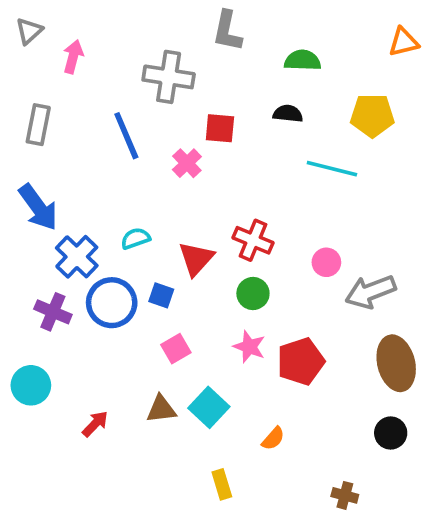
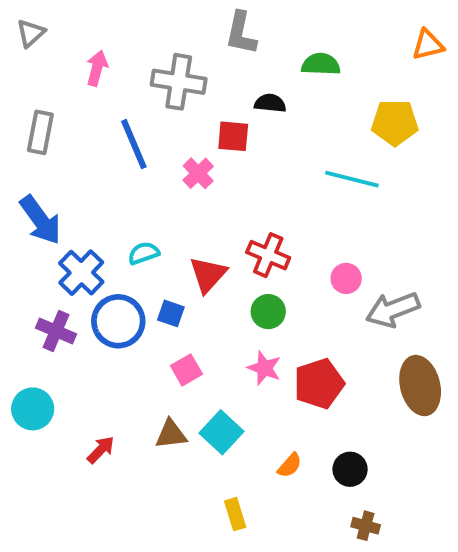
pink arrow: (73, 57) -> (97, 68), moved
black semicircle: (288, 114) -> (270, 103), moved
black circle: (391, 433) -> (350, 469), moved

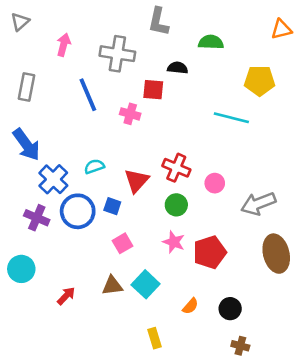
pink cross: (198, 173) -> (130, 114), turned -30
pink circle: (346, 278) -> (215, 183), moved

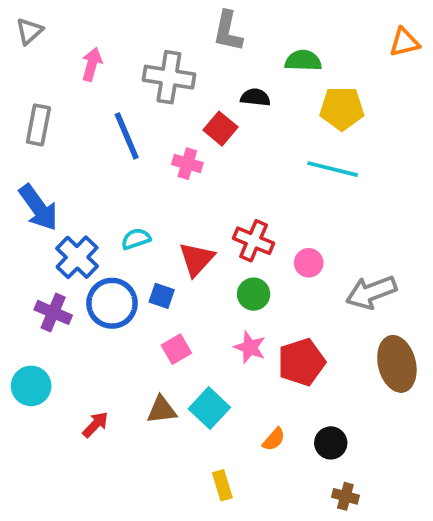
yellow pentagon: (260, 81) -> (342, 108), moved
red square: (153, 90) -> (220, 129), turned 35

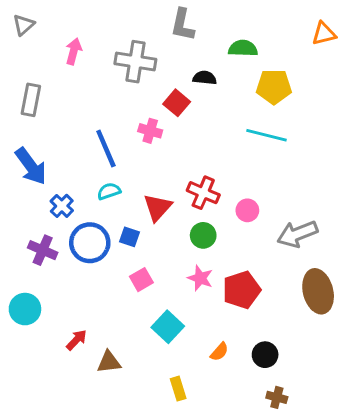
blue line: (127, 136) -> (106, 148), moved
blue cross: (77, 257) -> (62, 206), size x0.7
brown triangle: (162, 410) -> (109, 362), moved

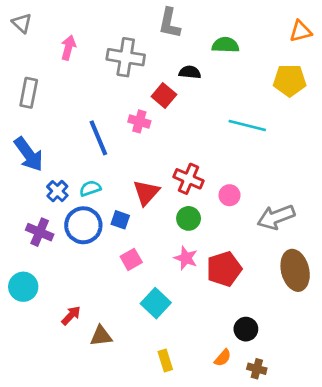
gray triangle: (23, 25) -> (22, 23), turned -35
yellow pentagon: (274, 87) -> (290, 80), moved
cyan semicircle: (109, 191) -> (90, 188), moved
orange semicircle: (219, 352) -> (223, 358), moved

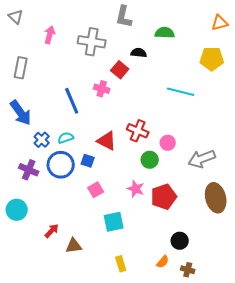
red triangle: (146, 192) -> (107, 141), turned -45
green circle: (189, 218) -> (150, 160), moved
cyan square: (156, 303) -> (114, 222), turned 35

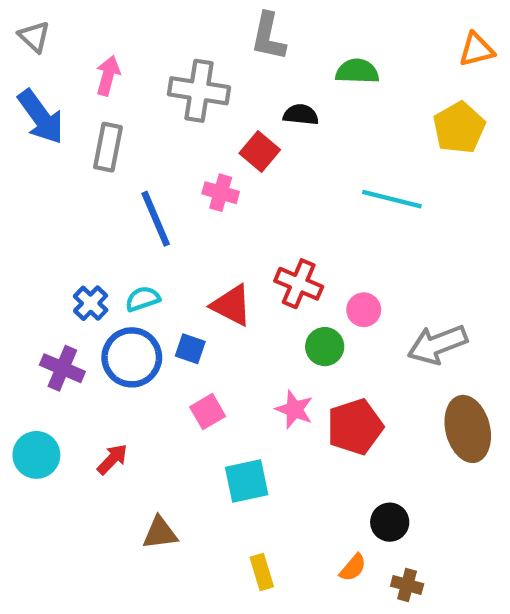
yellow pentagon: (212, 59) -> (459, 128), turned -30
gray rectangle: (21, 68) -> (108, 147), moved
blue arrow: (21, 113) -> (41, 117), moved
red arrow: (52, 231) -> (112, 459), moved

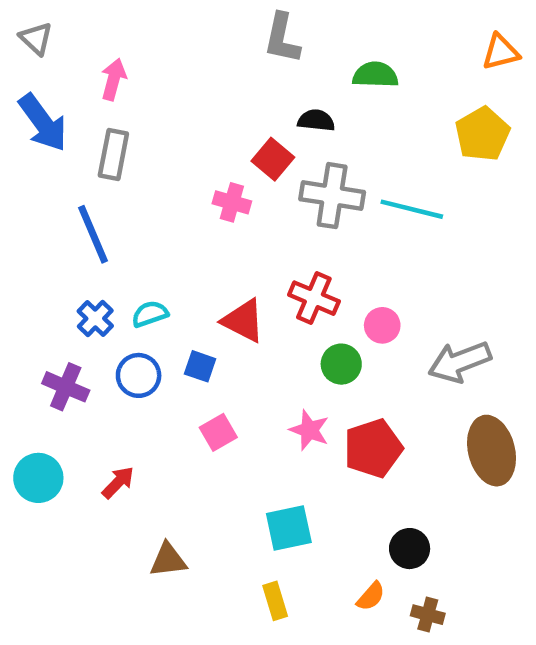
gray cross: (199, 91) -> (332, 196), moved
blue line: (156, 219) -> (93, 234), moved
blue circle: (132, 357) -> (139, 375), size x0.7
cyan square: (247, 481) -> (289, 528), moved

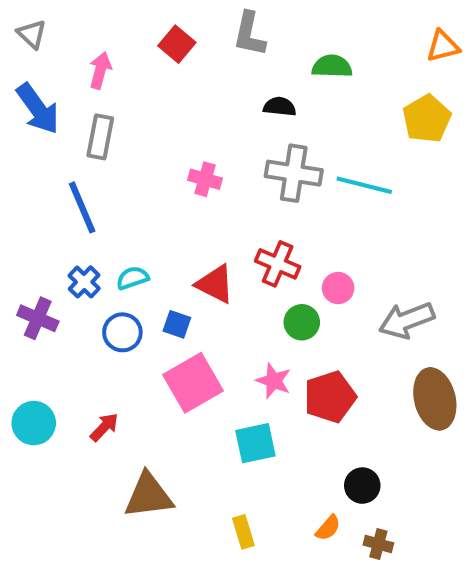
red square: (273, 159) -> (177, 44), moved
purple cross: (66, 387) -> (38, 318), moved
pink square: (218, 432) -> (193, 383), size x1.8
cyan square: (289, 528) -> (255, 443), moved
brown triangle: (168, 560) -> (149, 496), size x1.5

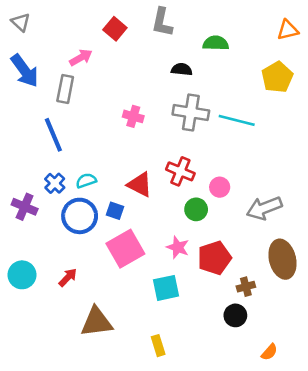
pink arrow: (100, 70) -> (81, 58), moved, turned 45
blue circle: (122, 332) -> (80, 216), size x1.4
orange semicircle: (328, 528) -> (269, 352), moved
brown cross: (378, 544) -> (246, 287), moved, turned -30

